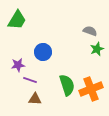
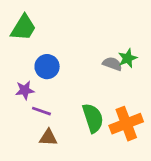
gray semicircle: (90, 31) -> (112, 64), moved
green star: (97, 49) -> (128, 58), moved
blue circle: (43, 52) -> (47, 67), moved

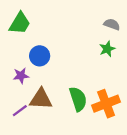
gray semicircle: (112, 64) -> (112, 24), moved
purple line: (41, 111) -> (20, 111), moved, turned -56
brown triangle: (48, 137) -> (41, 99), moved, size x1.5

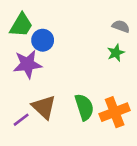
blue circle: (40, 56) -> (43, 40), moved
purple star: (21, 76) -> (27, 64), moved, size x1.6
brown triangle: (41, 99) -> (44, 107), turned 40

